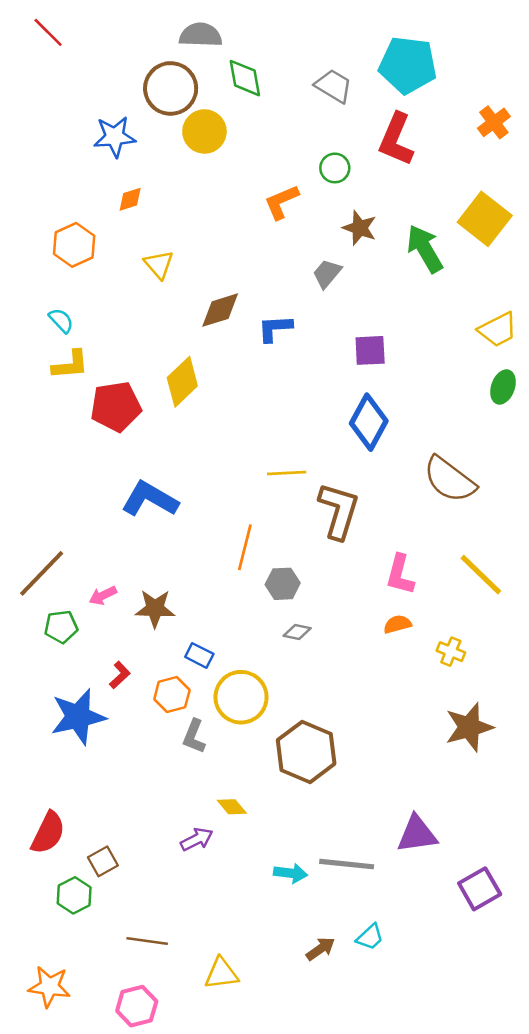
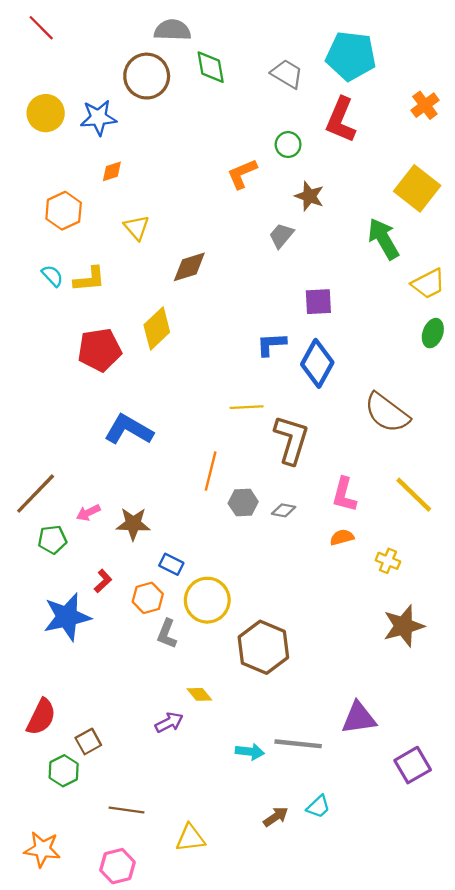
yellow circle: (204, 131) -> (46, 113), moved
green arrow: (425, 249) -> (383, 239), moved
blue L-shape: (275, 328) -> (271, 344), moved
yellow L-shape: (70, 365) -> (89, 279), moved
gray diamond: (297, 632) -> (284, 510), moved

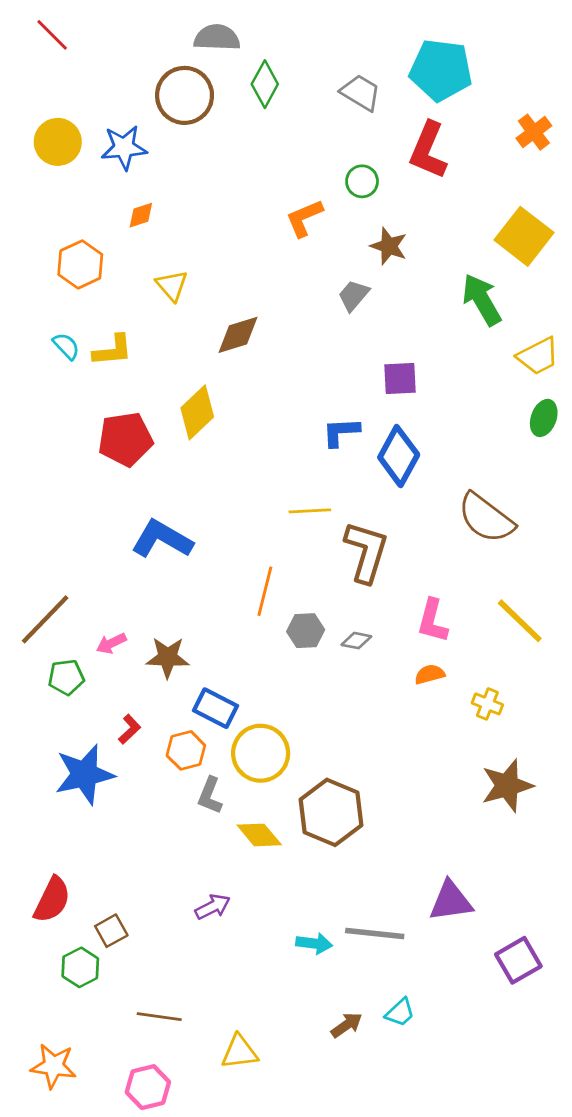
green diamond: (211, 67) -> (265, 84), turned 39
blue rectangle: (171, 564) -> (216, 708), size x1.4
yellow diamond: (199, 694) -> (259, 835), moved, size x1.4

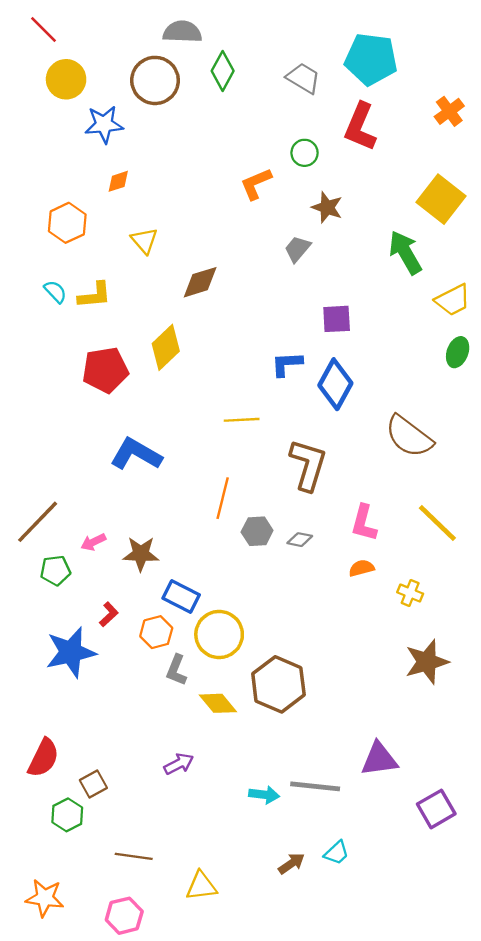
yellow circle: (58, 142) -> (66, 79), moved
yellow line: (310, 511) -> (242, 420), moved

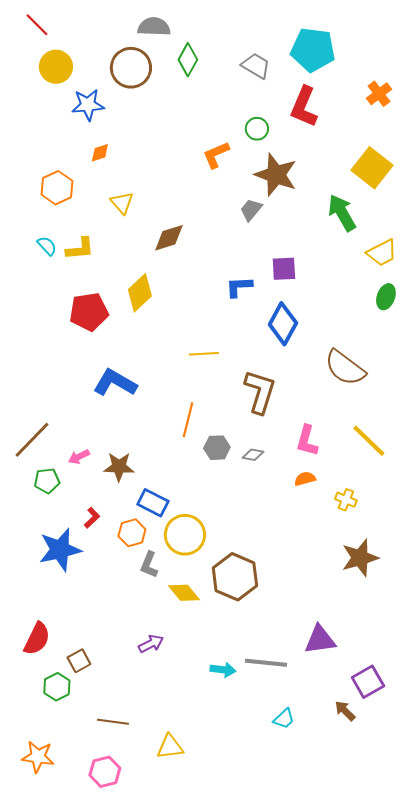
brown star: (327, 207) -> (276, 175), size x1.6
blue L-shape: (287, 364) -> (239, 287), moved
brown arrow: (291, 863) -> (345, 711), moved, turned -100

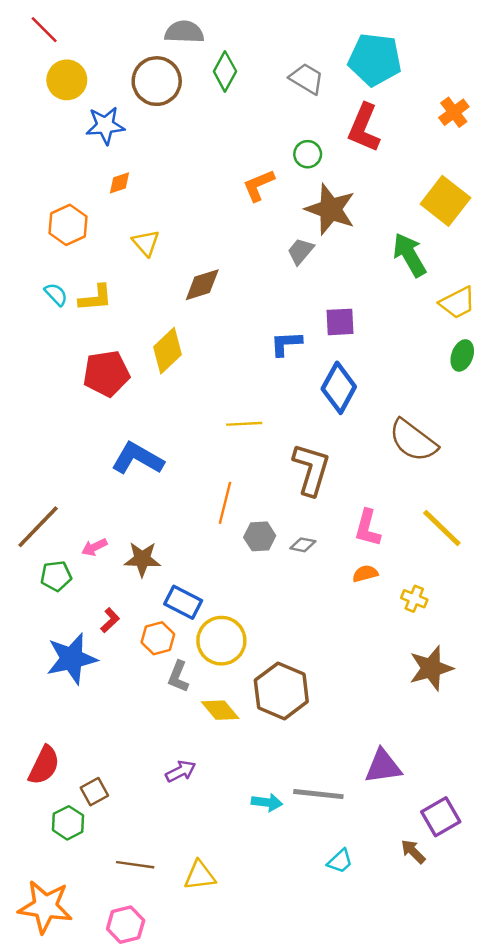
yellow triangle: (170, 747) -> (200, 875), moved
orange star: (38, 757) -> (45, 907), size x1.4

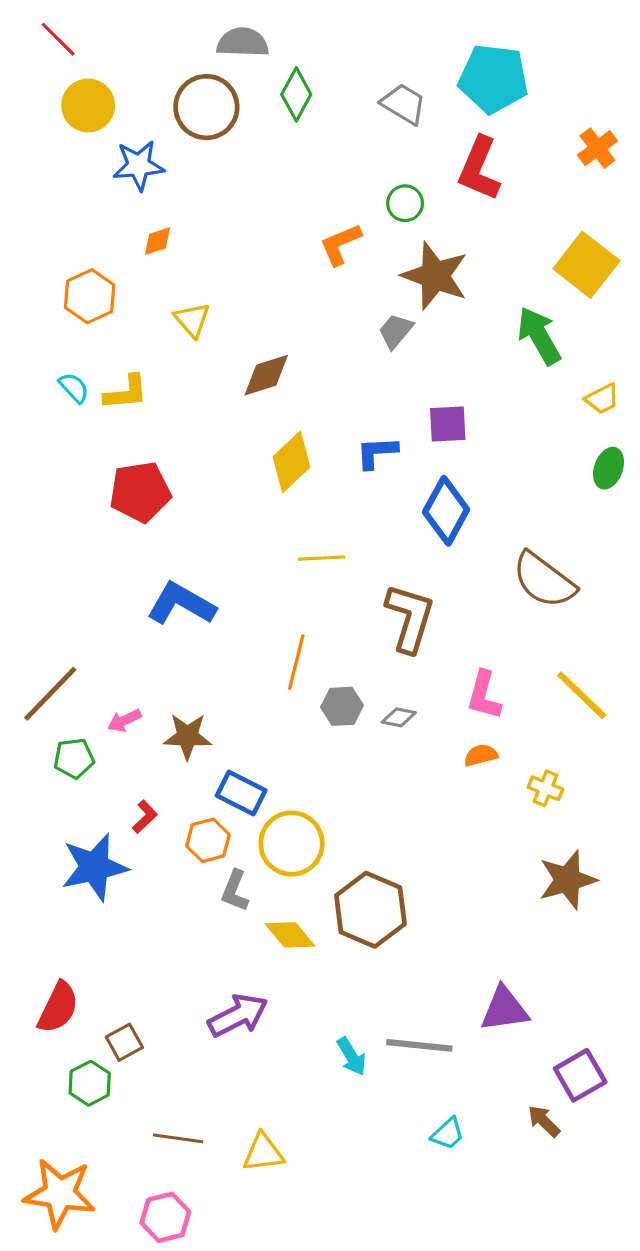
yellow trapezoid: (457, 303) -> (602, 399), size x0.7
yellow diamond: (167, 351) -> (292, 462), moved
purple arrow: (181, 771) -> (238, 1015), size x1.5
cyan arrow: (267, 802) -> (351, 1056), turned 52

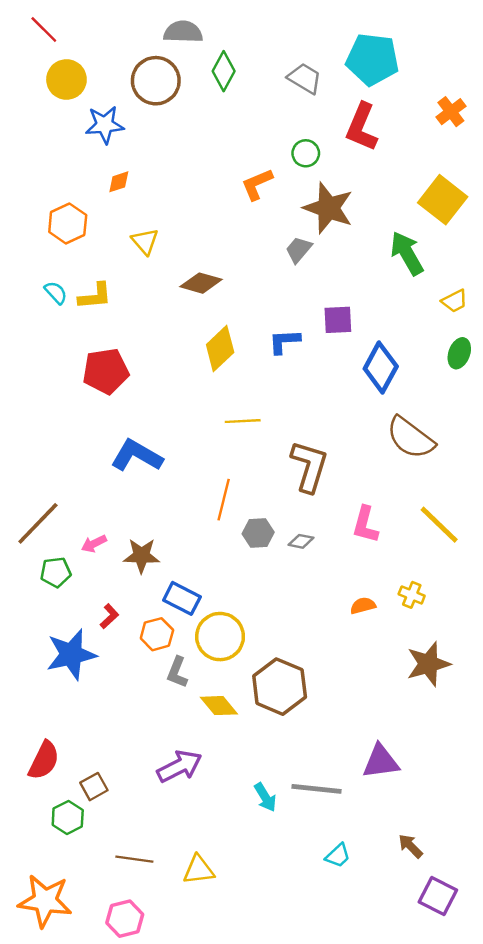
brown diamond: (266, 375) -> (201, 283), turned 33
blue diamond: (446, 511) -> (381, 368), moved
orange semicircle: (481, 755) -> (363, 606), moved
purple square: (580, 1075) -> (438, 896), moved, turned -33

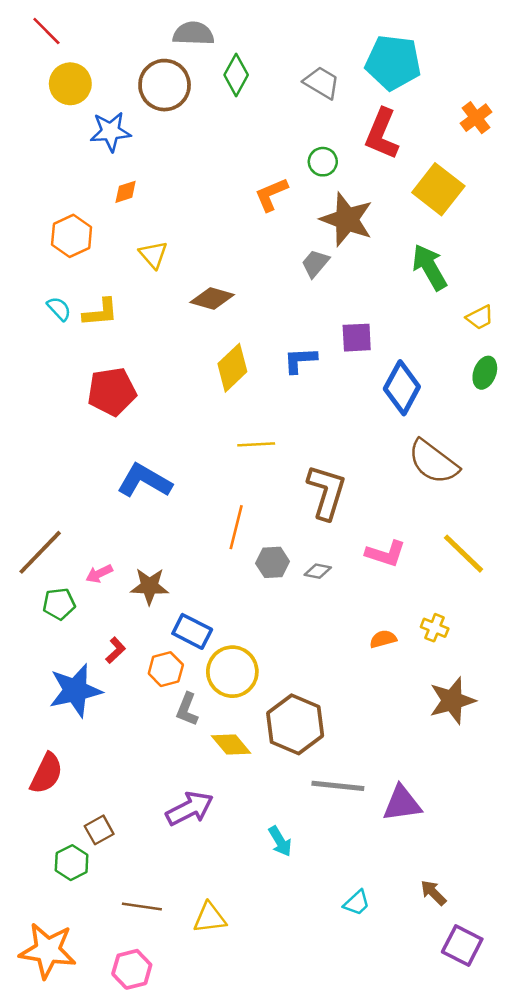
yellow square: (443, 200) -> (438, 189), moved
pink L-shape: (365, 525) -> (386, 554), turned -87
red semicircle: (44, 760) -> (46, 773), moved
gray line: (316, 789) -> (338, 786), moved

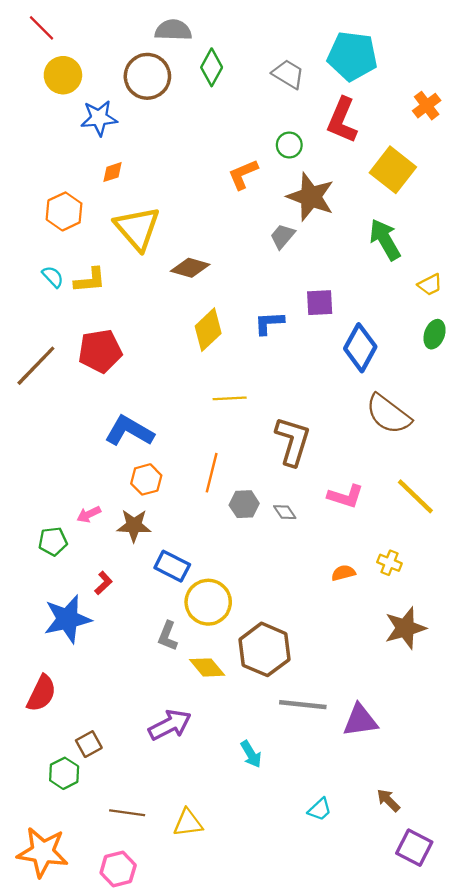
yellow triangle: (153, 255) -> (137, 228), size x1.8
brown line: (40, 552) -> (36, 366), moved
gray diamond: (318, 571) -> (285, 512), turned 45
orange hexagon: (166, 669) -> (146, 479), moved

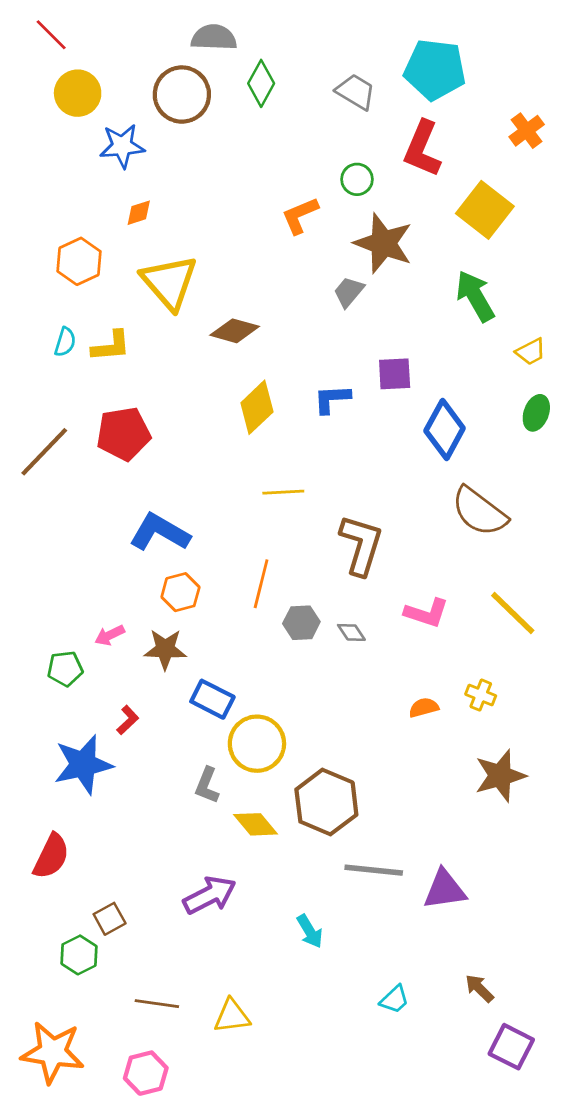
cyan semicircle: (53, 277) -> (65, 342), turned 60

